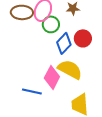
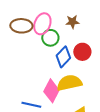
yellow semicircle: (70, 69) -> (69, 83), turned -40

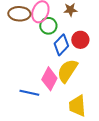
yellow semicircle: (69, 83) -> (67, 71), turned -45

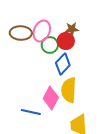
red circle: (80, 40) -> (66, 41), moved
yellow semicircle: (67, 71) -> (69, 90), turned -30

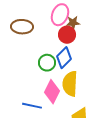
pink ellipse: (42, 31) -> (60, 15), moved
green circle: (50, 45) -> (47, 63), moved

